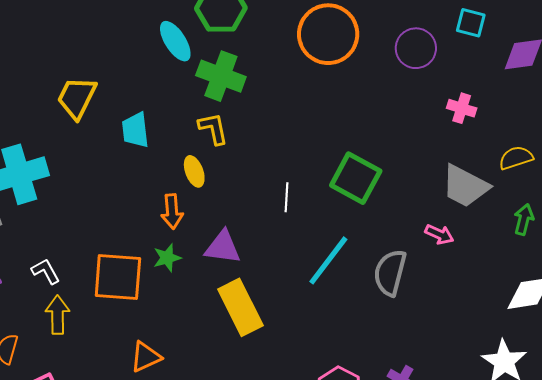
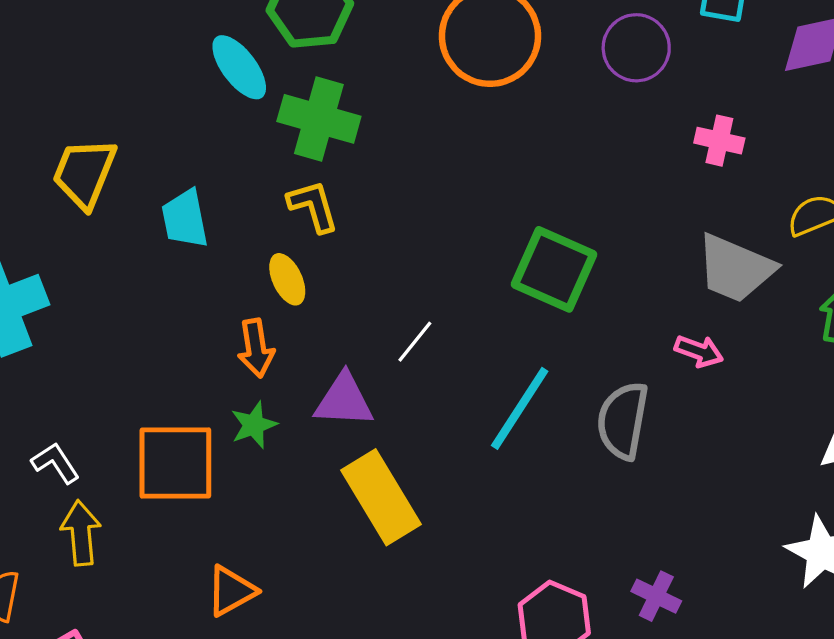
white line: (286, 197) -> (415, 342), moved, turned 40

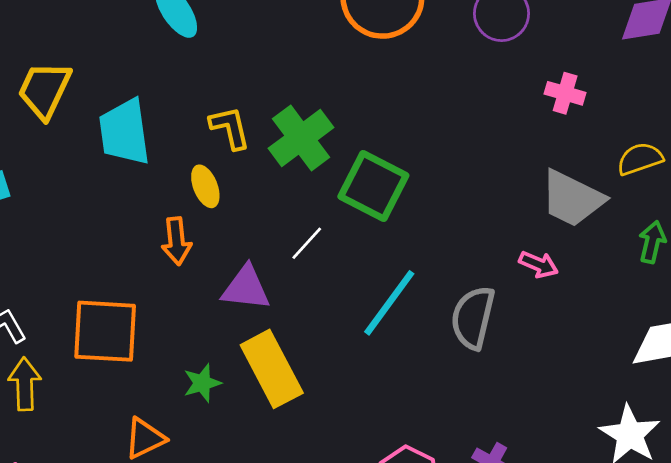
green cross: (319, 119) -> (301, 138), moved, turned 34
cyan trapezoid: (185, 219) -> (124, 132), size x1.4
green square: (554, 269) -> (373, 186), moved
green star: (254, 425) -> (202, 383), moved

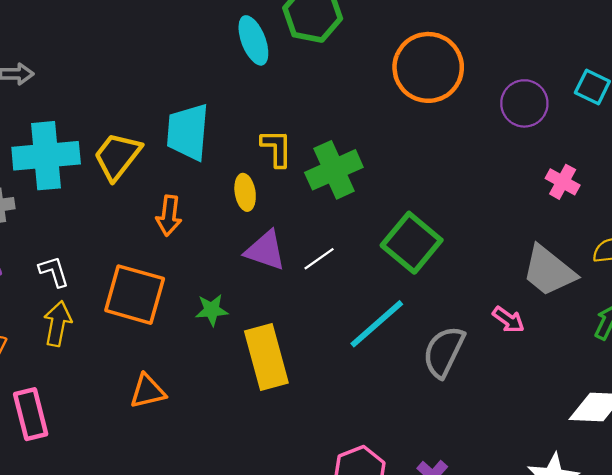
yellow trapezoid: (44, 90) -> (117, 156), moved
green square: (373, 186) -> (412, 243), moved
orange arrow: (176, 241) -> (169, 216), moved
purple triangle: (246, 288) -> (265, 250), moved
green star: (202, 383) -> (212, 310), moved

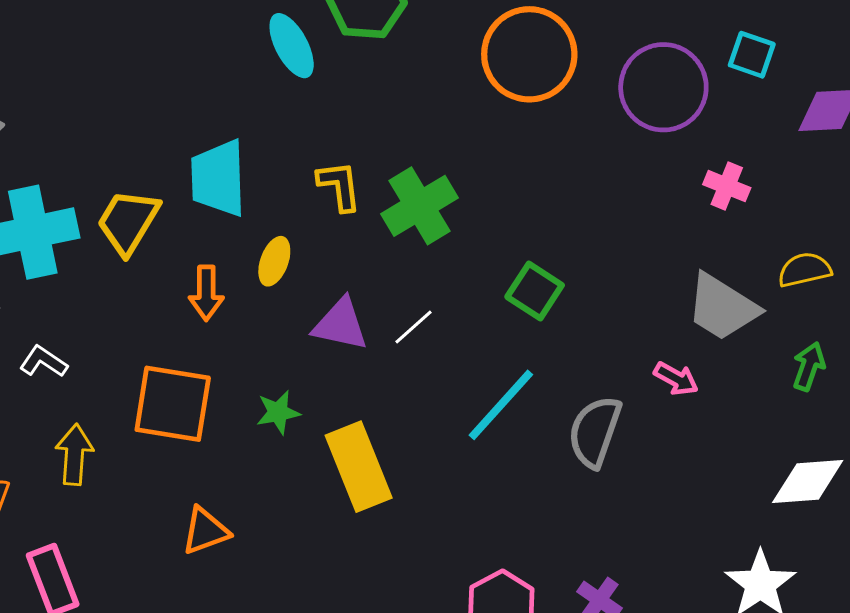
purple circle: (524, 103) -> (663, 87), size x1.4
yellow ellipse: (245, 192) -> (274, 261), moved, turned 36
green square: (412, 243) -> (535, 291), size x0.7
white L-shape: (54, 272) -> (44, 362), moved, turned -32

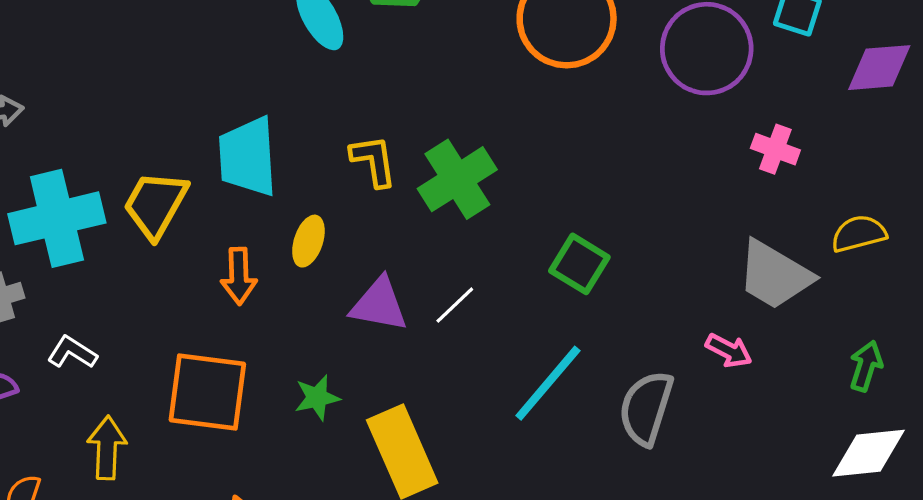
green arrow: (809, 366) -> (866, 366), moved

